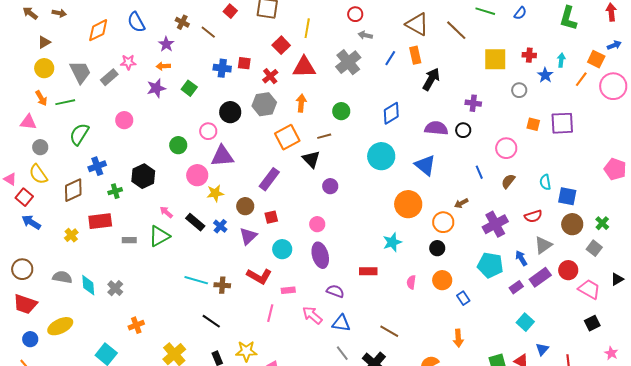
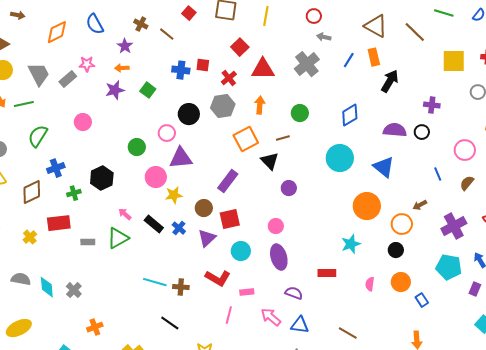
yellow line: (307, 28) -> (266, 16), moved
red square: (271, 217) -> (230, 219), size x1.5
purple rectangle: (516, 287) -> (475, 289), turned -32

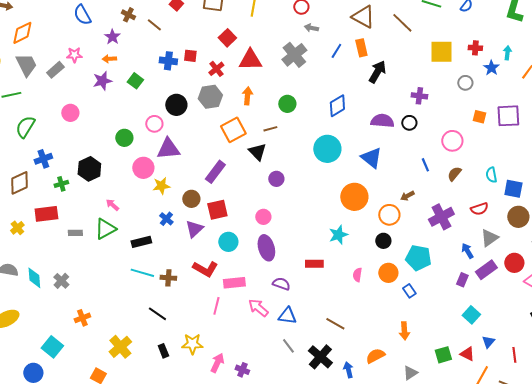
orange diamond: (57, 32) -> (22, 33), moved
black rectangle: (154, 224) -> (141, 242), moved, turned -54
cyan pentagon: (449, 267) -> (418, 258), moved
pink rectangle: (247, 292) -> (234, 283), size x1.5

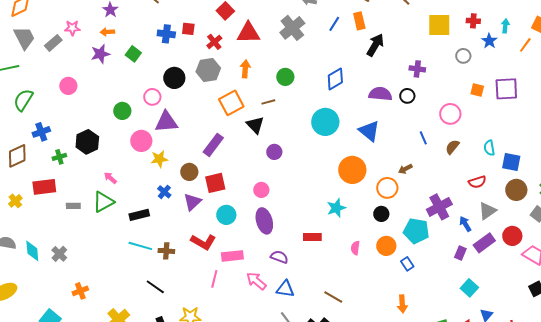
purple cross: (441, 217) -> (439, 207), moved

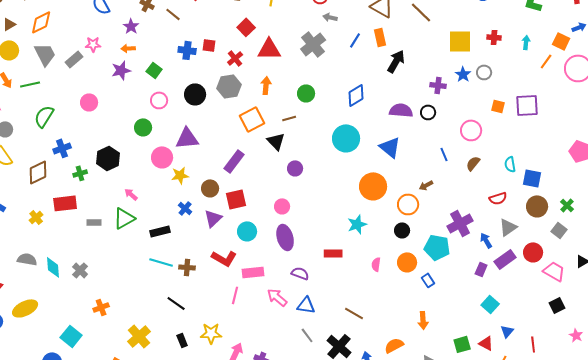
blue star: (489, 41) -> (463, 74), moved
pink circle: (152, 97) -> (159, 100), moved

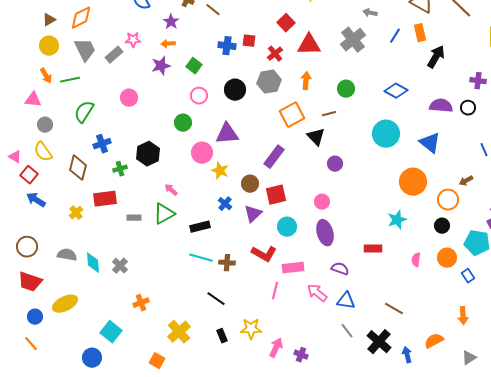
blue diamond: (356, 95) -> (396, 91), turned 60
brown diamond: (38, 172) -> (78, 168), turned -50
yellow star: (180, 175) -> (220, 171), turned 30

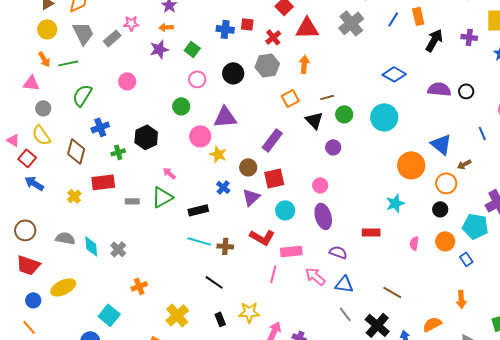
purple cross: (478, 81) -> (469, 37), moved
green circle: (346, 89) -> (344, 114), moved
orange square: (292, 115) -> (290, 98), size x0.7
blue triangle: (430, 143) -> (441, 144), moved

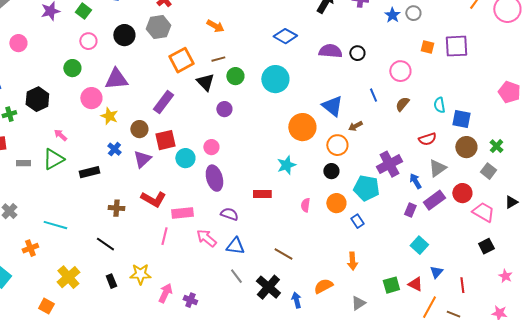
orange arrow: (304, 64) -> (215, 26), moved, turned 114
orange square: (290, 98) -> (181, 60), size x1.4
cyan circle: (285, 210) -> (185, 158), moved
cyan line: (199, 241) -> (55, 225), moved

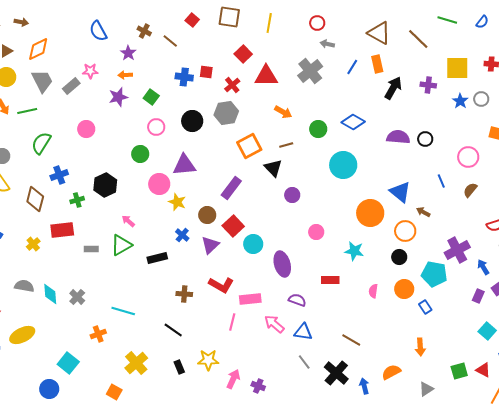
green circle: (235, 76) -> (318, 129), moved
brown arrow: (355, 126) -> (423, 212), turned 56
red square: (165, 140) -> (233, 226), turned -30
pink circle: (211, 147) -> (316, 232), moved
cyan star: (286, 165) -> (354, 251), turned 30

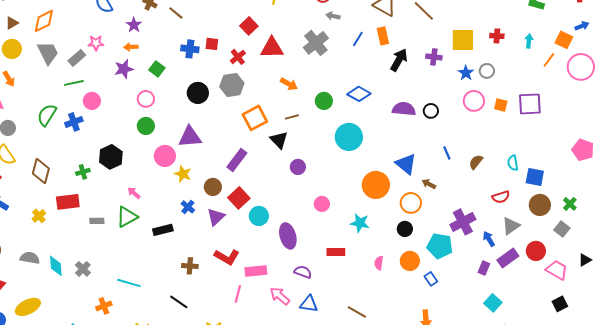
green line: (27, 111) -> (74, 83), moved
pink circle: (156, 127) -> (146, 99), moved
pink circle: (468, 157) -> (474, 101), moved
blue cross: (59, 175) -> (74, 122), moved

